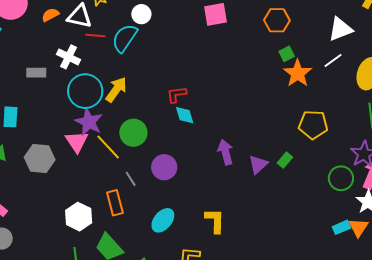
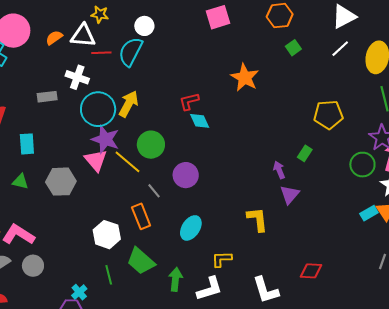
orange star: (298, 73) -> (245, 77), moved
purple arrow: (225, 152) -> (279, 170), moved, size x0.7
purple triangle: (258, 164) -> (290, 194), moved
yellow L-shape: (215, 221) -> (257, 219), moved

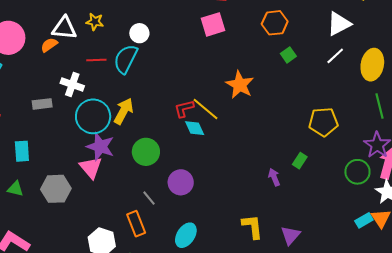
white triangle: (83, 36) -> (64, 28), moved
yellow line: (128, 162) -> (205, 109), moved
purple triangle: (290, 194) -> (290, 235), moved

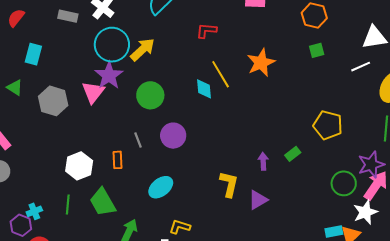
red L-shape: (184, 109) -> (206, 30), moved
orange rectangle: (136, 224) -> (118, 160), size x0.7
yellow L-shape: (252, 227) -> (229, 184), moved
purple triangle: (290, 235) -> (258, 200), moved

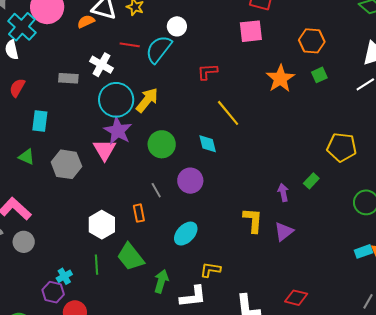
orange star: (261, 63) -> (280, 79), moved
cyan diamond: (204, 89) -> (208, 144), moved

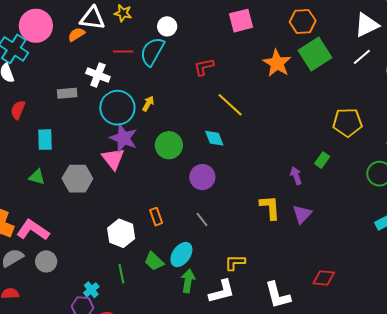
green square: (319, 75) -> (315, 54), size x2.0
yellow arrow: (147, 100) -> (148, 104), size x0.6
gray line: (156, 190) -> (202, 219), moved
cyan ellipse: (186, 234) -> (181, 255), moved
green trapezoid: (130, 257) -> (154, 261), size x0.7

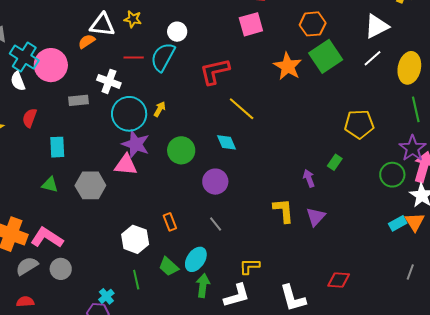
pink circle: (36, 26) -> (51, 65), moved
red L-shape: (204, 67) -> (215, 71), size x1.5
pink triangle: (113, 159) -> (126, 165), turned -45

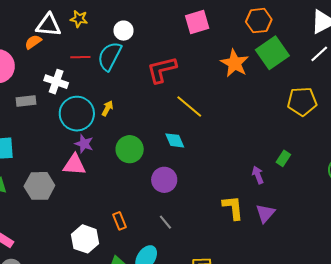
yellow pentagon: (359, 124) -> (302, 101), moved
purple star: (136, 144) -> (84, 144), size x0.7

